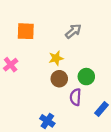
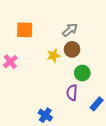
brown circle: (59, 79) -> (72, 49), moved

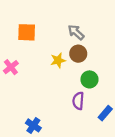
gray arrow: (70, 30) -> (76, 32), turned -98
blue cross: (45, 115) -> (33, 125), moved

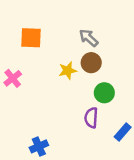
blue cross: (33, 125) -> (39, 146), turned 32

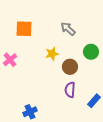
brown circle: (91, 63) -> (70, 67), moved
green circle: (104, 93) -> (91, 52), moved

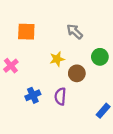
purple semicircle: (70, 90) -> (60, 96), moved
blue cross: (30, 112) -> (33, 95), moved

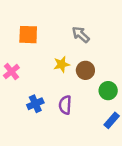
green circle: (100, 57) -> (108, 91), moved
brown circle: (77, 73) -> (85, 70), moved

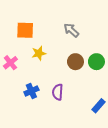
yellow star: (62, 64) -> (39, 53), moved
green circle: (108, 91) -> (96, 62), moved

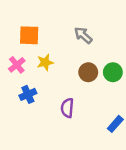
pink cross: (10, 63) -> (17, 65), moved
blue cross: (31, 91) -> (28, 94), moved

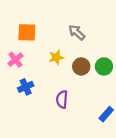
yellow star: (45, 62) -> (56, 57), moved

